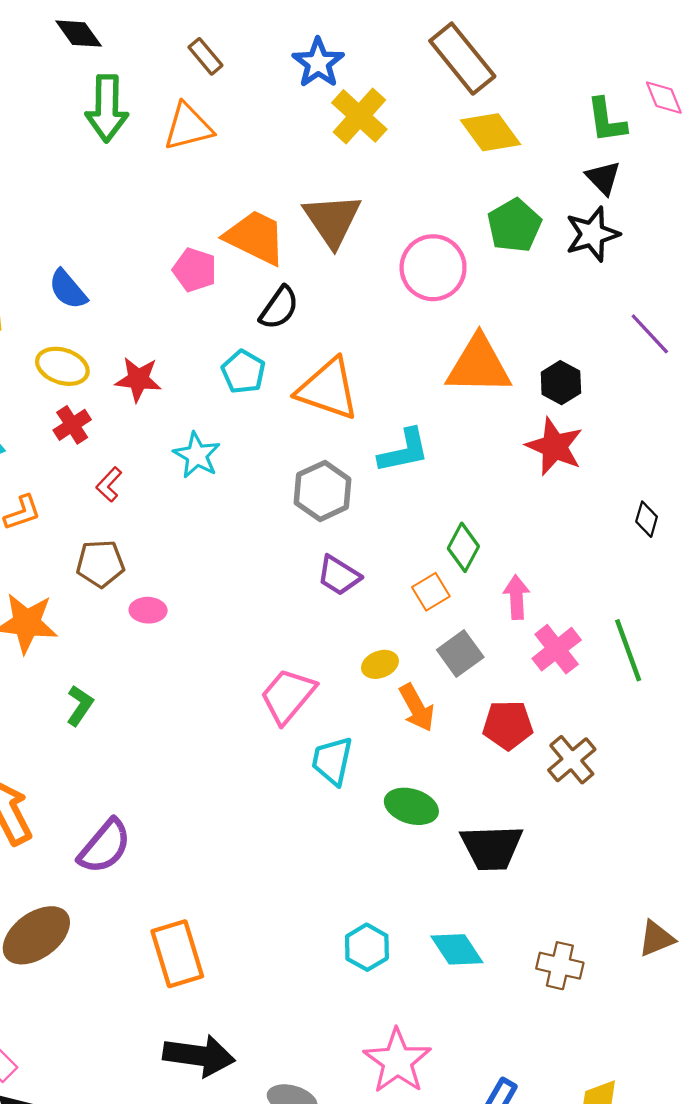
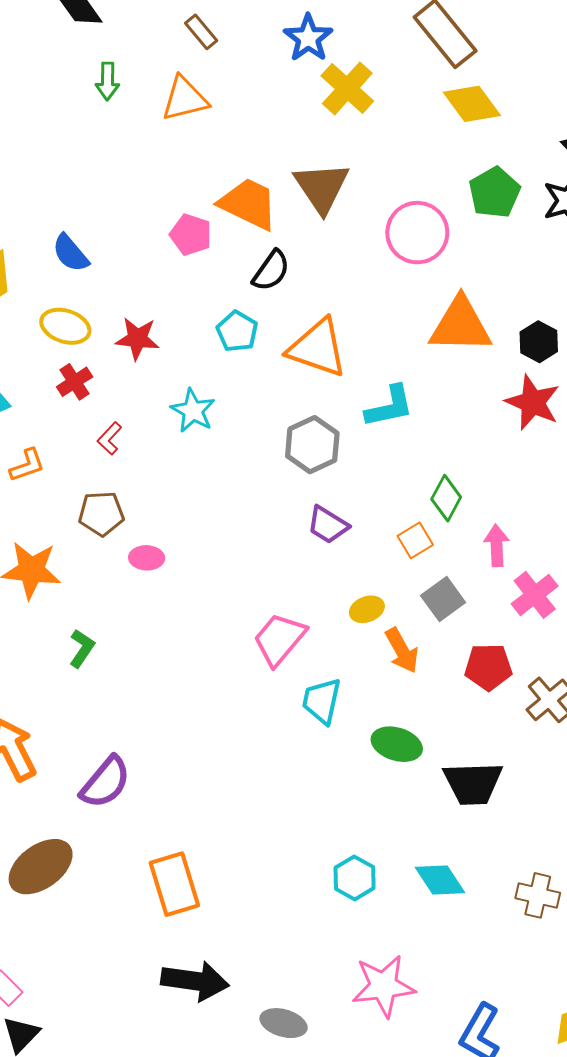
green arrow: (107, 108) -> (107, 81), size x0.6
pink star: (397, 1061) -> (383, 986), turned 30

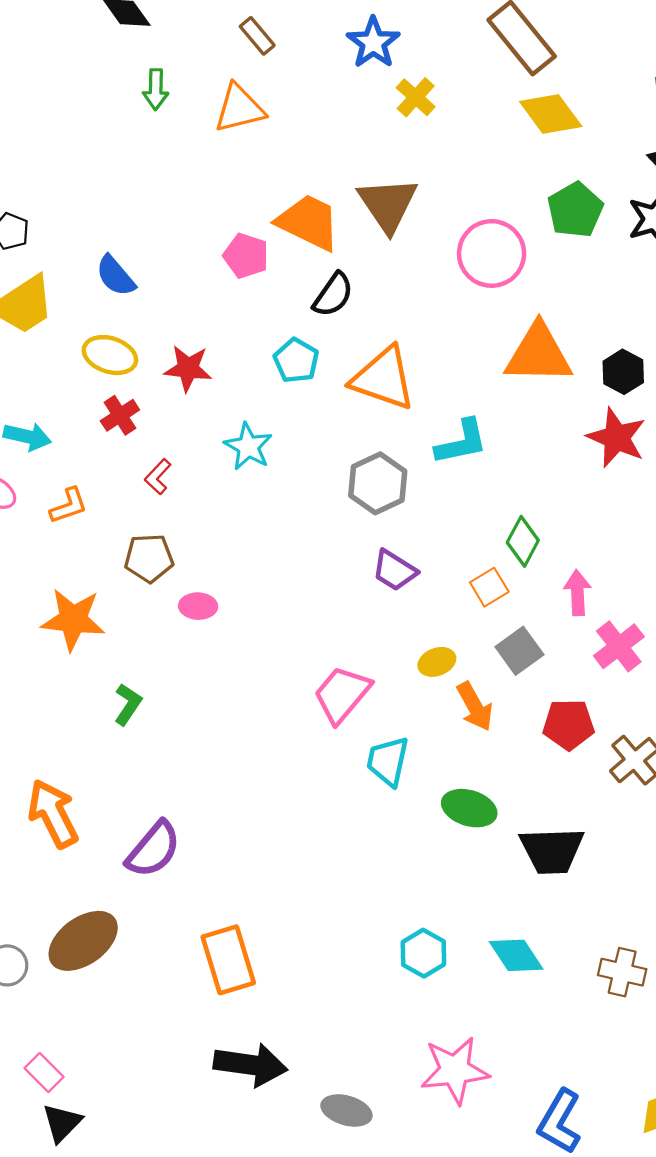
yellow cross: (347, 88) -> (416, 97), size x0.7

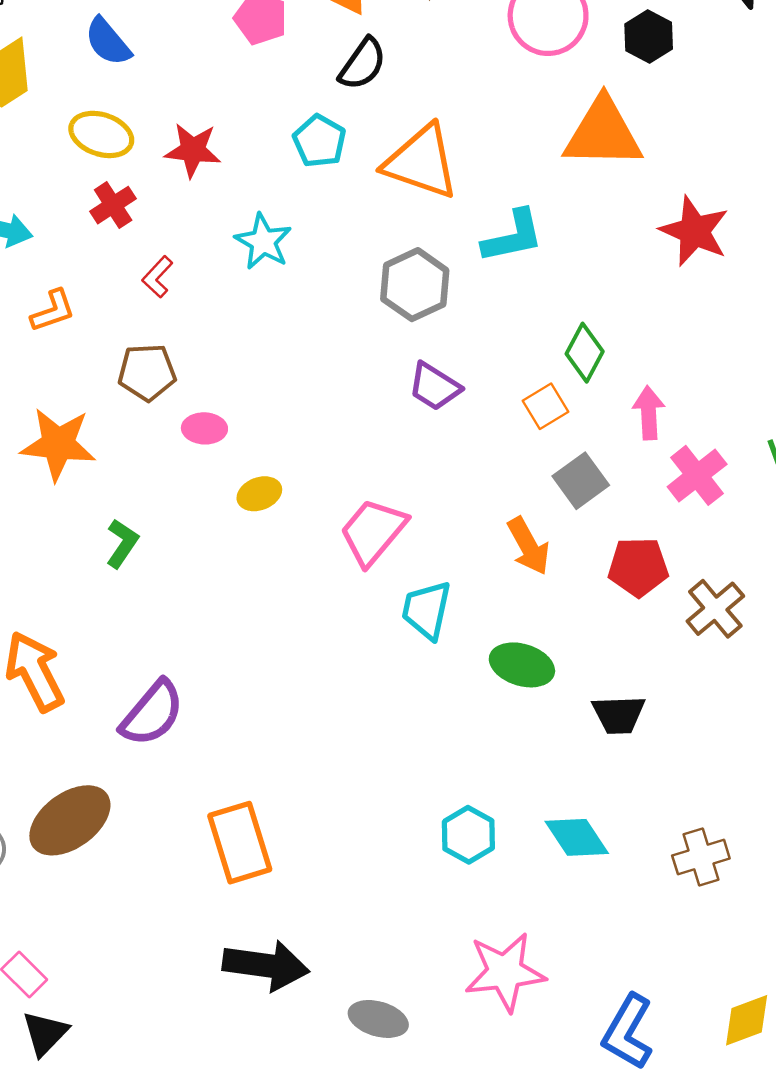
black hexagon: (623, 372) -> (649, 36), moved
yellow ellipse: (437, 662) -> (259, 494), moved
black trapezoid: (552, 850) -> (619, 715), size x0.7
brown cross: (622, 972) -> (701, 857), turned -30

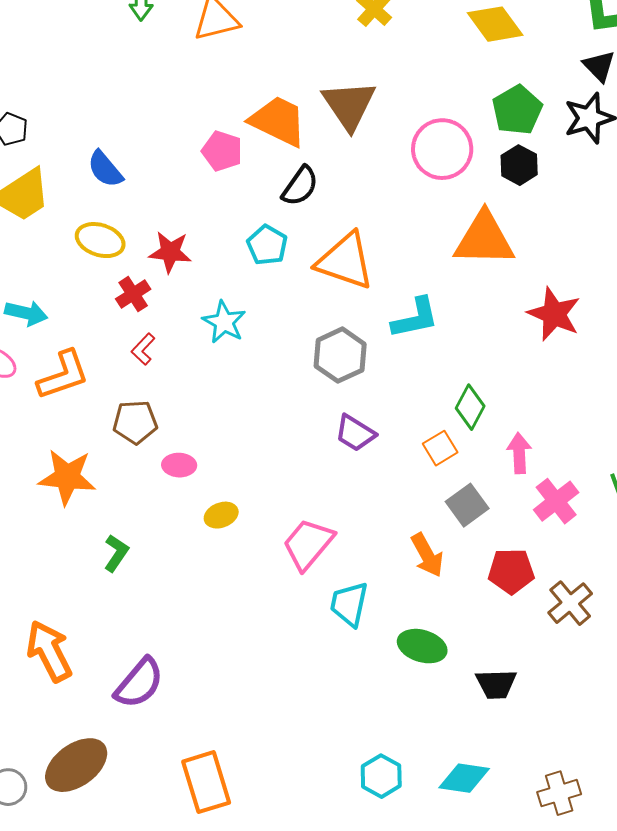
red cross: (113, 205) -> (133, 294), moved
orange L-shape: (53, 311) -> (63, 375), size x1.5
cyan diamond: (577, 837) -> (464, 778), turned -48

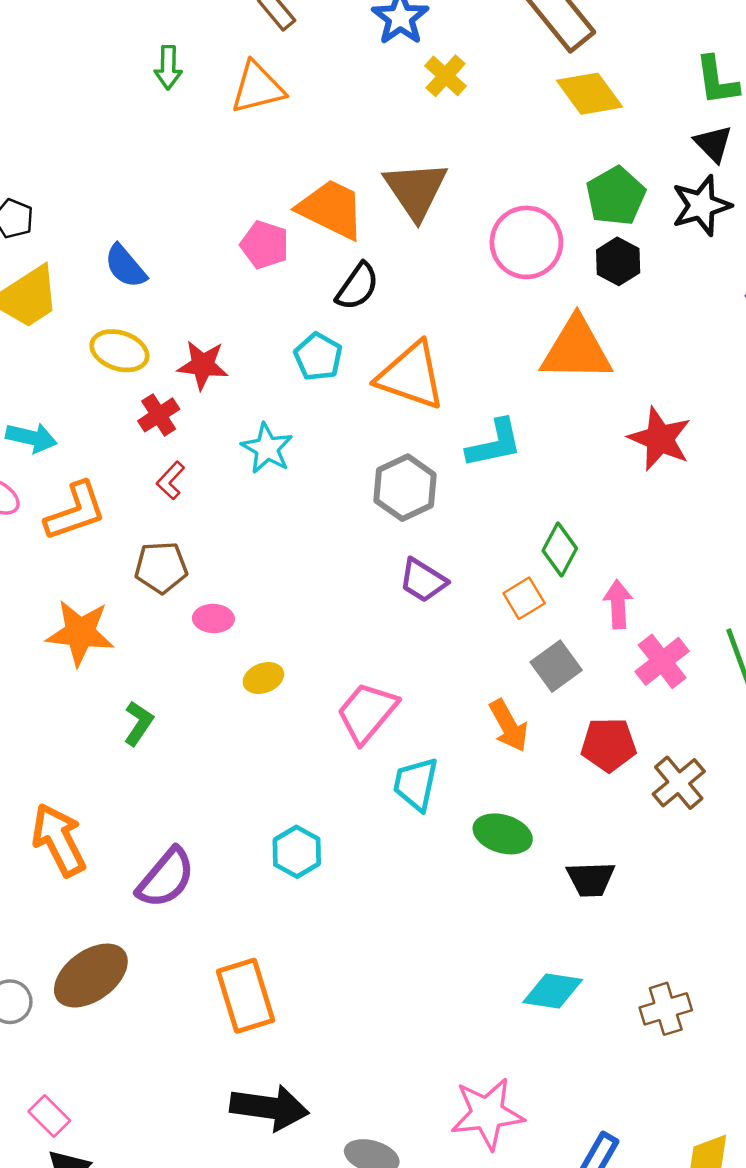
cyan hexagon: (381, 776) -> (297, 852), moved

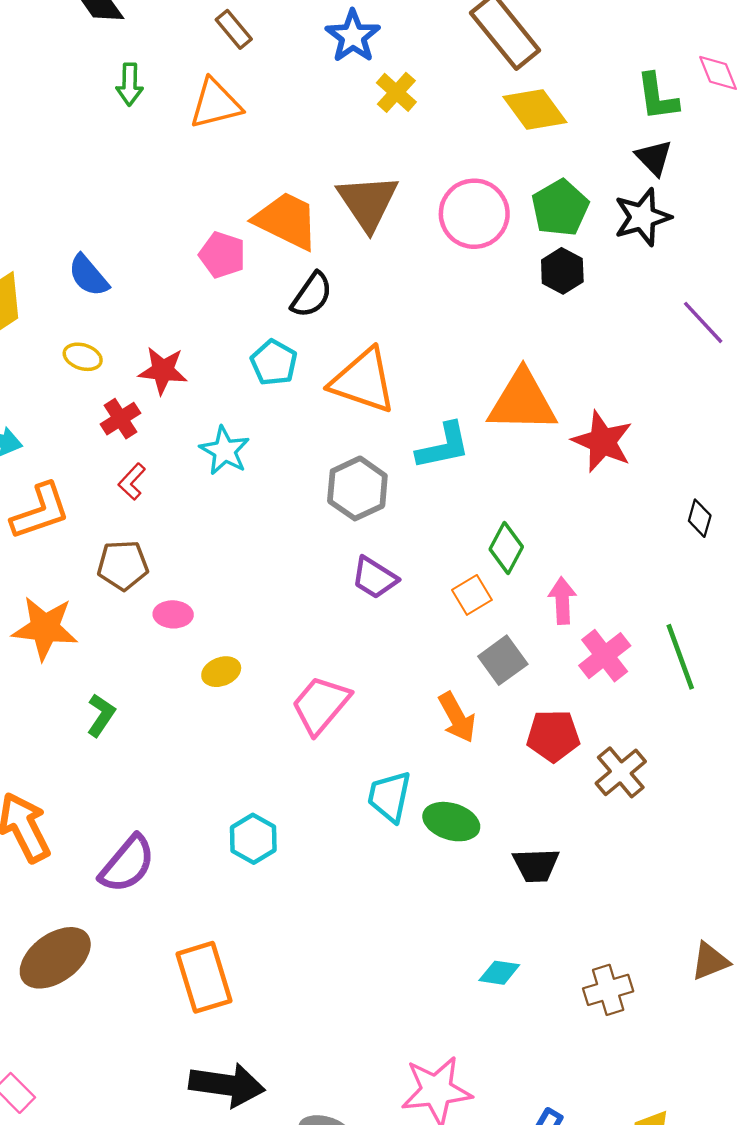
pink circle: (526, 242) -> (474, 214), moved
orange triangle: (576, 350) -> (522, 401), moved
yellow ellipse: (119, 351) -> (83, 357), size x0.7
cyan trapezoid: (416, 784) -> (389, 796), moved
cyan diamond: (553, 991) -> (499, 973), size x0.7

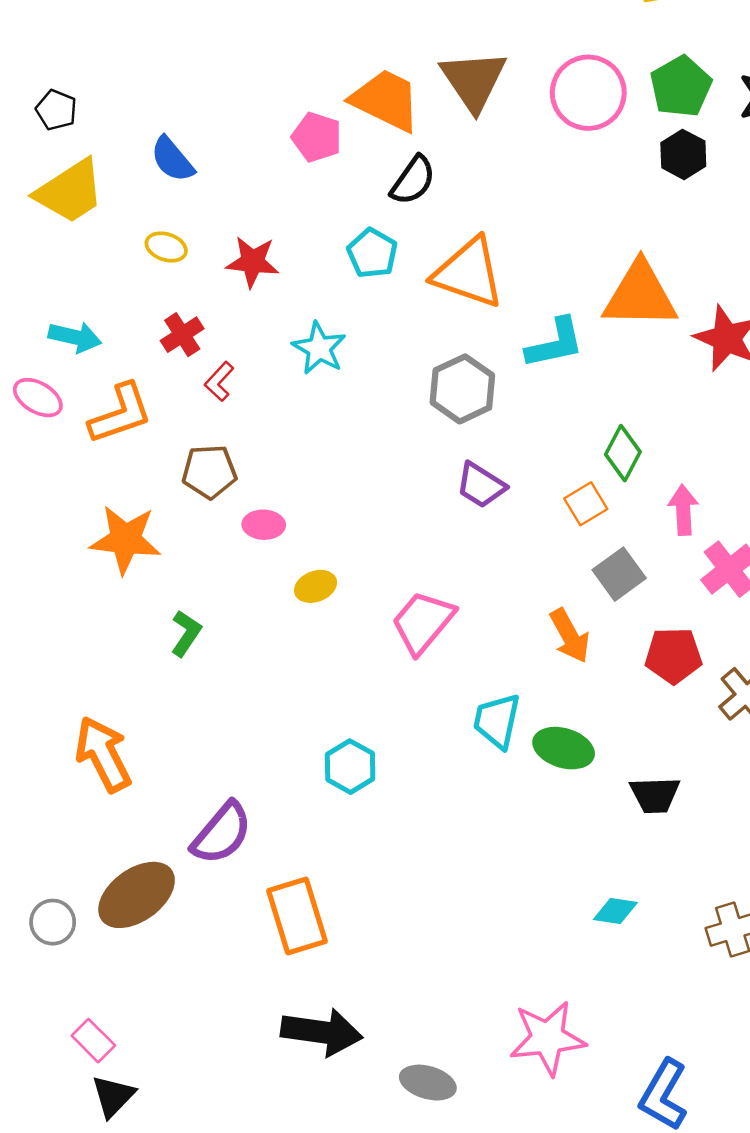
red cross: (120, 419) -> (182, 335), moved
purple semicircle: (127, 864) -> (222, 833), moved

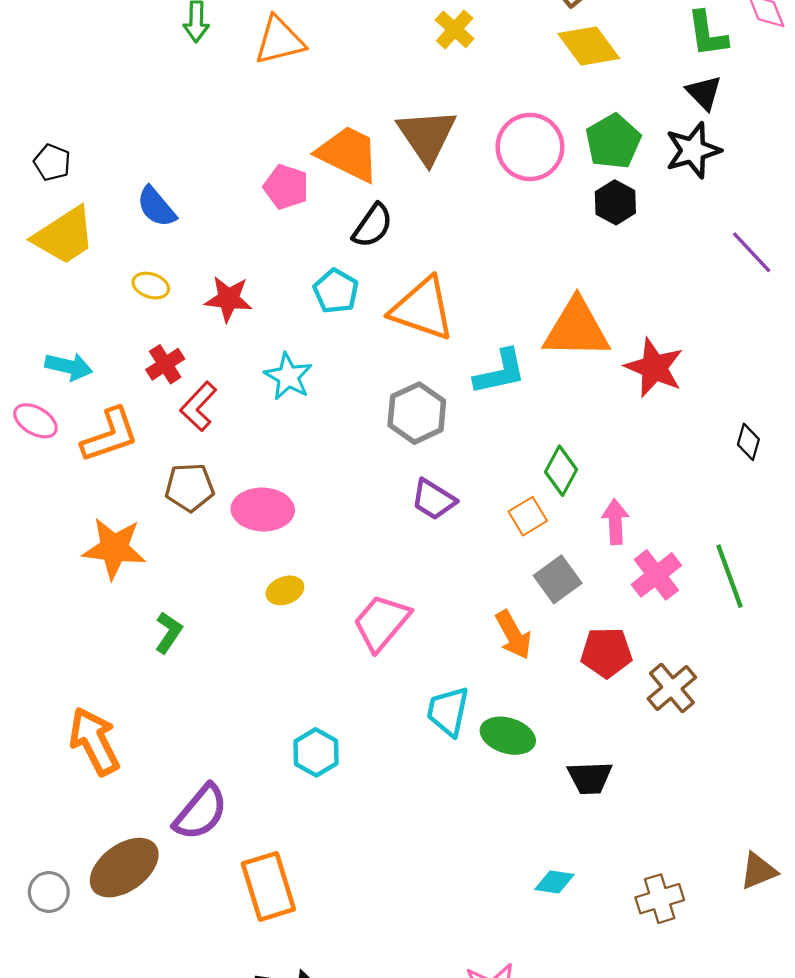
red L-shape: (219, 382) -> (198, 406), size x1.4
pink ellipse: (264, 525) -> (263, 509), moved, size x1.6

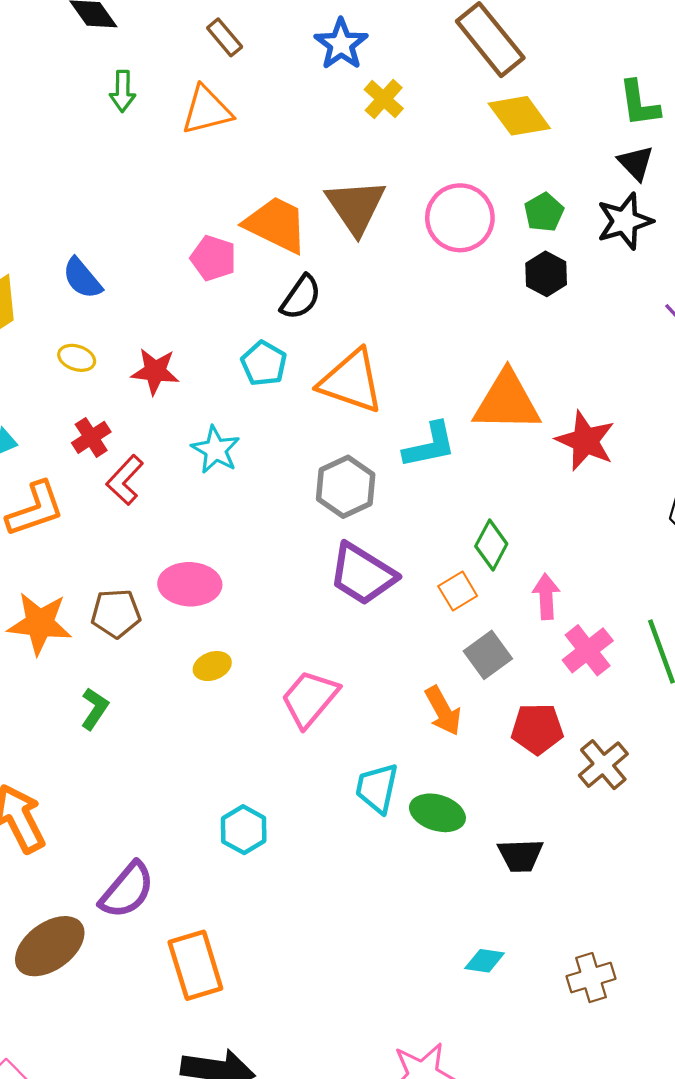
green pentagon: (613, 141) -> (544, 212), size x0.7
brown pentagon: (190, 487) -> (116, 613), moved
purple trapezoid: (433, 500) -> (362, 574), size x1.5

